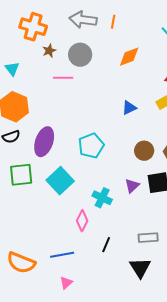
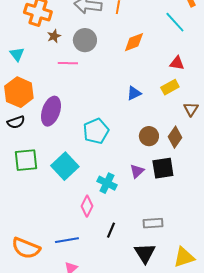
purple ellipse: (44, 142) -> (51, 111), moved

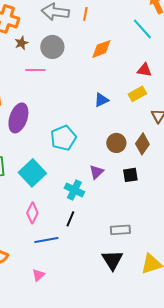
black square: (163, 168) -> (130, 175), size x0.7
purple triangle: (137, 171) -> (96, 172), moved
pink diamond: (87, 206) -> (32, 213), moved
black line: (111, 230) -> (70, 219), moved
blue line: (67, 240) -> (46, 240), moved

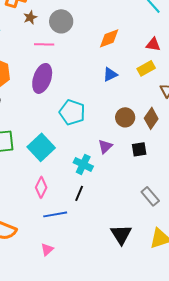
orange diamond: (101, 49) -> (109, 38), moved
purple ellipse: (18, 118) -> (42, 78), moved
cyan pentagon: (63, 138) -> (72, 112), turned -30
gray rectangle: (120, 230) -> (150, 196), moved, turned 54

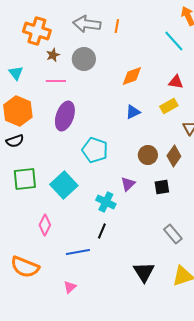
pink line: (44, 44) -> (56, 81), moved
pink diamond: (41, 187) -> (45, 225), moved

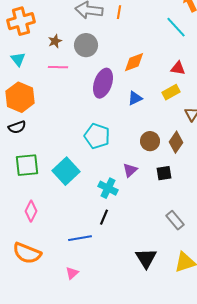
orange cross: (37, 31) -> (21, 21), moved, turned -32
purple ellipse: (65, 116) -> (103, 83), moved
pink diamond: (45, 225) -> (31, 211), moved

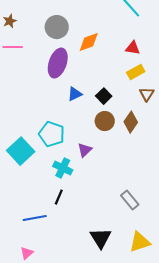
gray circle: (86, 45) -> (57, 27), moved
yellow rectangle: (171, 92) -> (136, 72), moved
blue triangle: (135, 98) -> (75, 94), moved
cyan pentagon: (97, 136) -> (52, 134), moved
black square: (164, 173) -> (104, 96), moved, turned -35

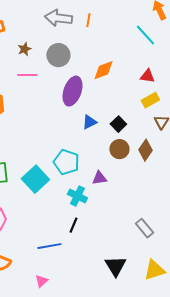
gray circle: (57, 27) -> (58, 55), moved
purple triangle: (85, 150) -> (99, 178), turned 35

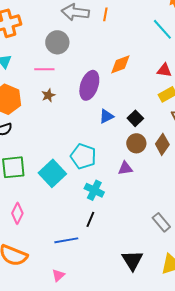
brown star: (24, 49) -> (48, 95), moved
gray circle: (58, 55) -> (57, 42), moved
purple triangle: (99, 178) -> (125, 168), moved

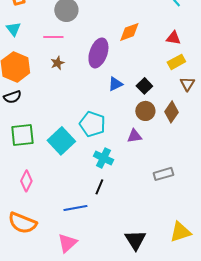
gray rectangle: (161, 222) -> (163, 174), moved, turned -66
black triangle: (132, 260) -> (135, 240), moved
pink triangle: (58, 275) -> (67, 243), size x1.5

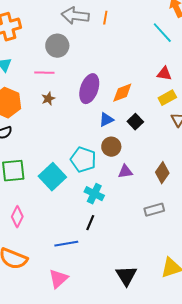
orange diamond: (129, 32) -> (122, 93), moved
brown circle: (145, 111) -> (111, 147), moved
brown diamond: (171, 112) -> (162, 173), moved

